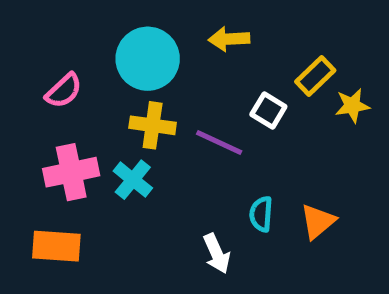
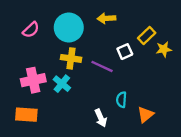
pink semicircle: (64, 91) -> (31, 30), moved
white square: (268, 110) -> (125, 52), turned 35
orange triangle: (318, 221) -> (145, 115), moved

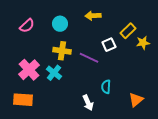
cyan circle: (69, 27) -> (60, 24), size x0.6
pink cross: (33, 80) -> (29, 70), turned -30
orange triangle: (145, 115) -> (136, 100), moved

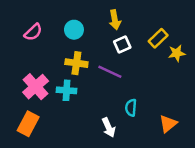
yellow arrow: (93, 16) -> (115, 20), turned -98
white square: (109, 45) -> (122, 45), moved
cyan cross: (54, 73) -> (67, 90), turned -35
orange rectangle: (23, 100) -> (28, 124), turned -66

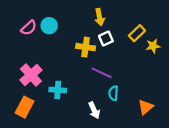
cyan circle: (74, 30) -> (49, 26), moved
yellow cross: (76, 63) -> (86, 47), moved
purple line: (110, 72) -> (102, 73), moved
cyan cross: (67, 90) -> (58, 90), moved

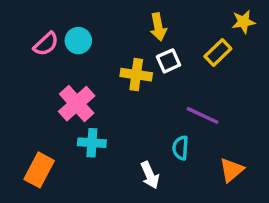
yellow star: (153, 46) -> (243, 22), moved
purple line: (102, 73) -> (203, 115), moved
pink cross: (31, 75) -> (77, 104), moved

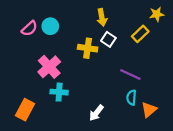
white square: (169, 61) -> (108, 39), turned -32
cyan semicircle: (180, 148) -> (131, 98), moved
white arrow: (150, 175) -> (96, 113), turned 63

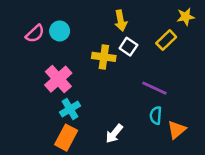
cyan cross: (59, 92) -> (70, 109), turned -35
orange rectangle: (25, 110) -> (66, 138), moved

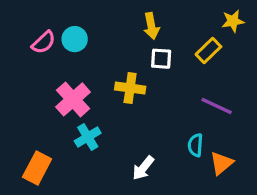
white square: (128, 47) -> (161, 59), turned -30
yellow cross: (104, 57) -> (130, 88), moved
purple line: (154, 88) -> (217, 106), moved
orange rectangle: (66, 138) -> (37, 168), moved

